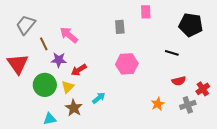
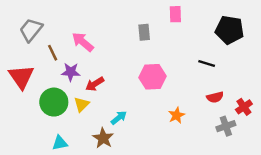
orange star: (158, 104) -> (177, 115), moved
brown star: (74, 108) -> (103, 138), moved

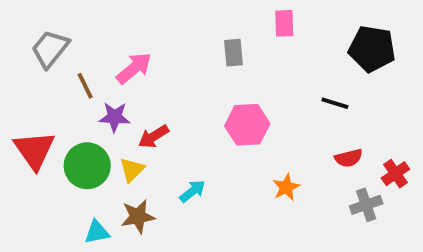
pink arrow: (83, 42) -> (134, 68), turned 100
red triangle: (21, 77) -> (34, 150), moved
brown star: (103, 138) -> (138, 217), moved, turned 30

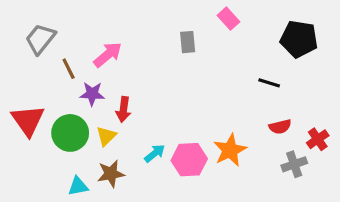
pink rectangle: (284, 23) -> (228, 19), turned -40
pink hexagon: (247, 125) -> (189, 160), moved
red arrow: (153, 137) -> (123, 109), turned -50
orange star: (286, 187) -> (230, 150), size x1.5

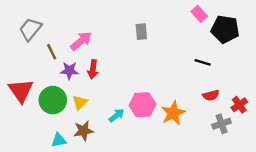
pink rectangle: (228, 19) -> (199, 14), moved
red arrow: (123, 109) -> (93, 69), moved
pink hexagon: (189, 160) -> (142, 105), moved

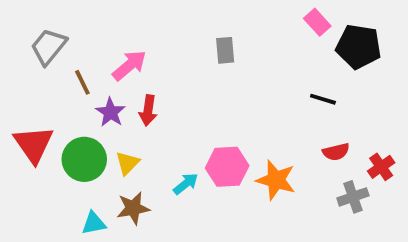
purple star: (69, 71) -> (111, 112), turned 30
orange star: (173, 113) -> (276, 180), turned -30

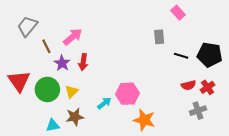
black pentagon: (359, 47) -> (210, 55), moved
gray rectangle: (225, 50) -> (159, 37), moved
red cross: (381, 167) -> (207, 87), moved
orange star: (276, 180) -> (144, 120), moved

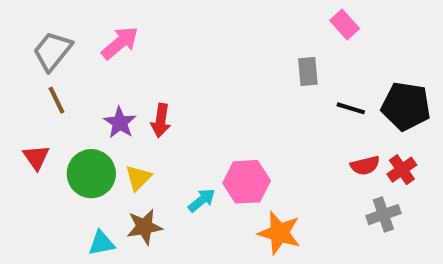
pink arrow: (73, 37) -> (120, 43), moved
brown line: (46, 46) -> (57, 100), moved
red triangle: (19, 81) -> (36, 157), size x0.6

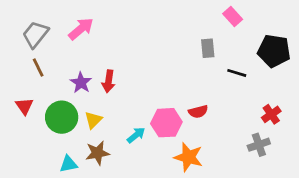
black pentagon: (406, 106) -> (274, 51), moved
red semicircle: (365, 165) -> (198, 112), moved

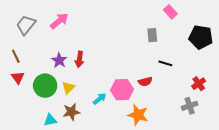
brown line: (38, 67) -> (16, 56), moved
black line: (237, 73) -> (165, 63), moved

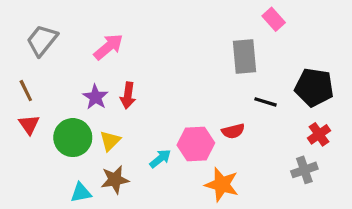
pink arrow: (59, 21) -> (108, 47), moved
gray rectangle: (152, 35) -> (244, 57), size x1.5
black pentagon: (201, 37) -> (314, 87), moved

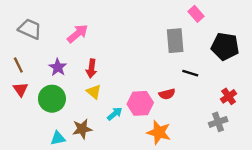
gray trapezoid: (42, 40) -> (30, 29), turned 75
black pentagon: (314, 87) -> (225, 46), moved
purple star: (95, 97) -> (58, 67), moved
yellow triangle: (110, 141) -> (94, 92), moved, turned -35

